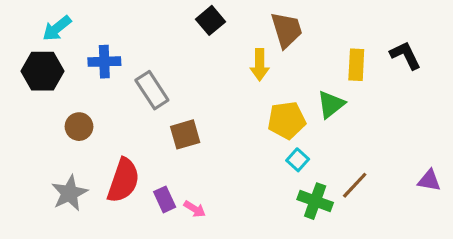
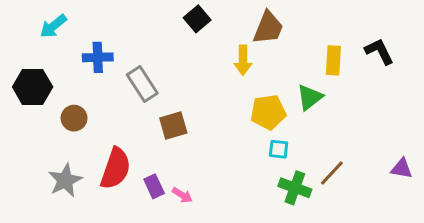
brown trapezoid: (287, 30) -> (268, 28), turned 39
black hexagon: (43, 71) -> (33, 87), moved
cyan square: (298, 160) -> (279, 149), turned -36

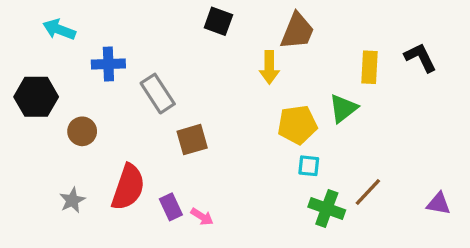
black square: (197, 19) -> (218, 21), turned -30
cyan arrow: (53, 26) -> (59, 29), turned 60
purple triangle: (402, 168) -> (438, 204), moved
gray star: (65, 180) -> (72, 200), size x0.7

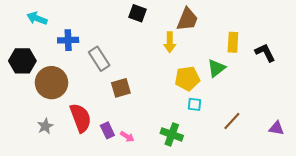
black L-shape: (420, 57) -> (265, 53), moved
brown circle: (82, 131) -> (51, 83), size x1.8
red semicircle: (128, 187) -> (81, 118), turned -40
green cross: (327, 208) -> (172, 134), moved

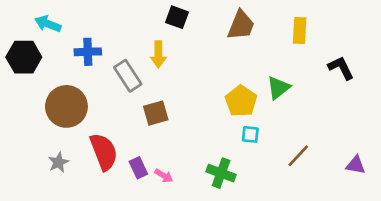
yellow arrow: (170, 42) -> (158, 54), moved
yellow rectangle: (233, 42) -> (300, 30), moved
black hexagon: (22, 61) -> (24, 57), moved
yellow pentagon: (187, 78) -> (241, 101), turned -30

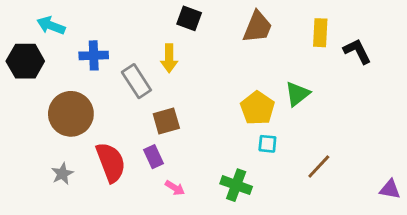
black L-shape: (341, 68) -> (357, 51), moved
purple triangle: (356, 165) -> (390, 189), moved
purple rectangle: (138, 168) -> (154, 157), moved

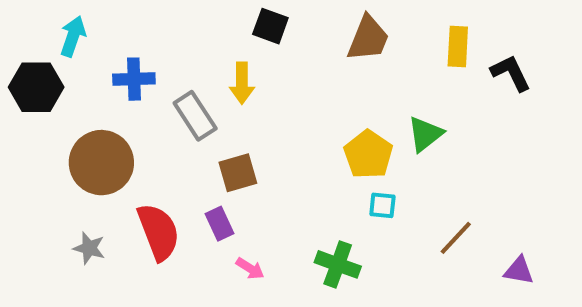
cyan arrow: (51, 26) -> (73, 36), turned 88
gray star: (62, 174) -> (89, 248), turned -30
purple triangle: (390, 189) -> (519, 271), moved

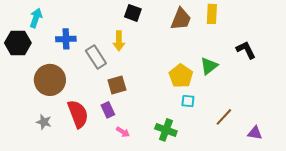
yellow rectangle: (458, 46) -> (212, 14), moved
black L-shape: (511, 73) -> (246, 50), moved

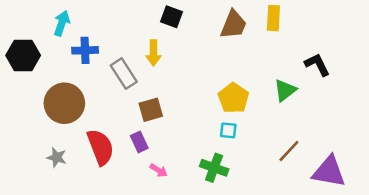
cyan arrow: (36, 18) -> (62, 23), moved
green triangle: (209, 66) -> (285, 90), moved
cyan square: (188, 101) -> (228, 130), moved
purple triangle: (255, 133) -> (329, 172), size x1.8

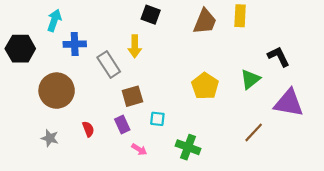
cyan square: (228, 130) -> (157, 119), moved
red semicircle: (101, 147) -> (88, 129), size x0.5
purple triangle: (329, 172) -> (289, 103), moved

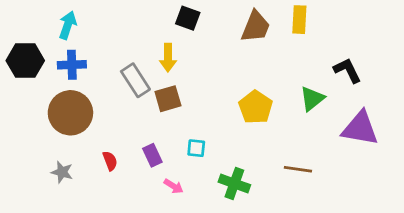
blue cross: (75, 44) -> (72, 65), moved
brown square: (132, 96) -> (168, 99), moved
brown line: (254, 132) -> (298, 169), moved, turned 55

